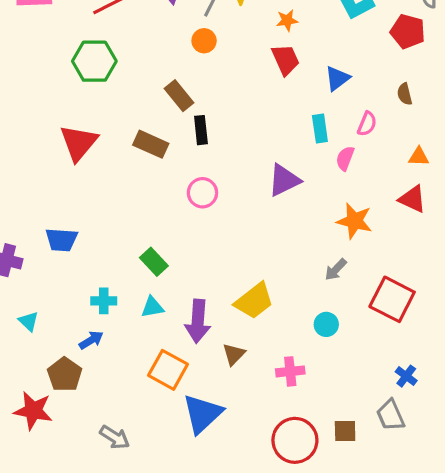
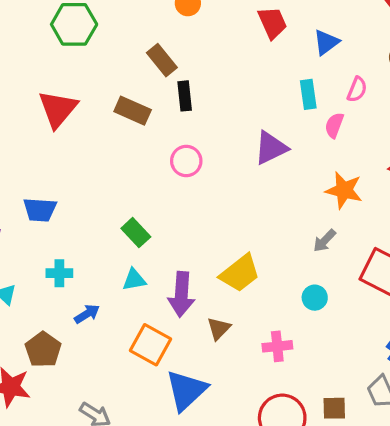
cyan cross: (104, 301) -> (59, 273), moved
blue arrow: (91, 340) -> (87, 314), moved

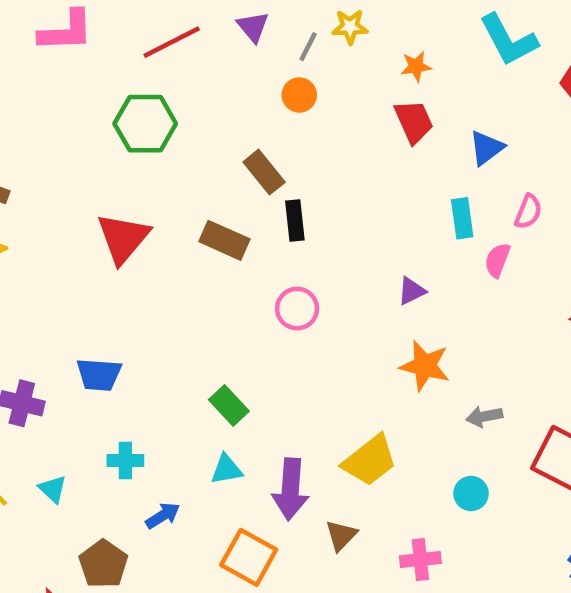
purple triangle: (271, 148) -> (412, 291), size x0.6
orange star: (344, 190) -> (425, 366), moved
gray arrow: (324, 241) -> (484, 416), turned 35

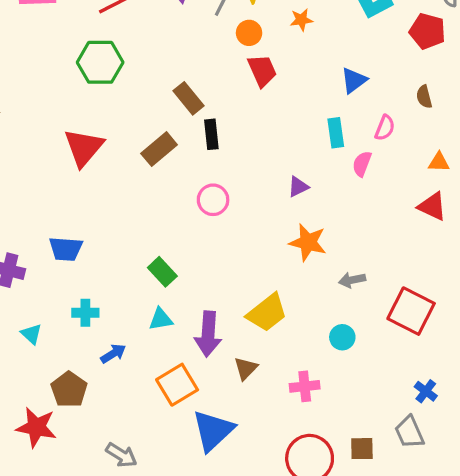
orange circle: (299, 95) -> (249, 33), moved
red trapezoid: (414, 121) -> (262, 71), moved
brown rectangle: (224, 240) -> (159, 149), turned -64
orange square: (249, 557) -> (177, 385), turned 30

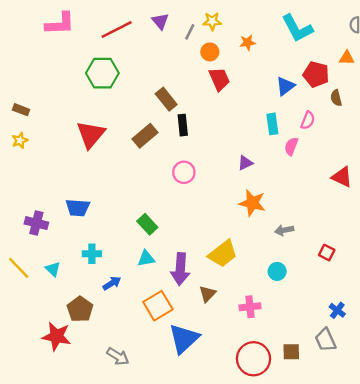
red pentagon: (427, 31) -> (316, 74), moved
orange triangle: (439, 162) -> (347, 58), moved
red square: (411, 311) -> (327, 253), size x0.5

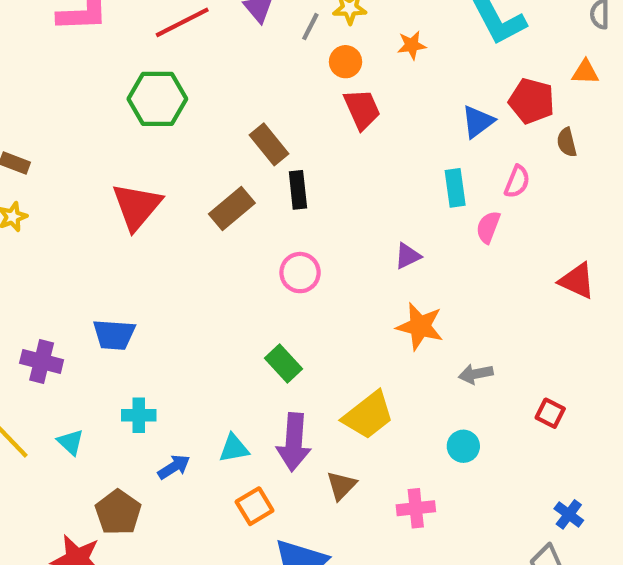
green rectangle: (147, 224) -> (283, 364), moved
cyan triangle: (146, 258) -> (234, 448), moved
orange square: (158, 306) -> (255, 506), size x0.7

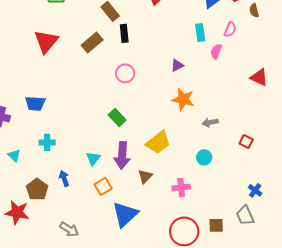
cyan triangle: (234, 448) -> (93, 158), turned -42
blue arrow: (174, 467) -> (64, 178), moved, turned -77

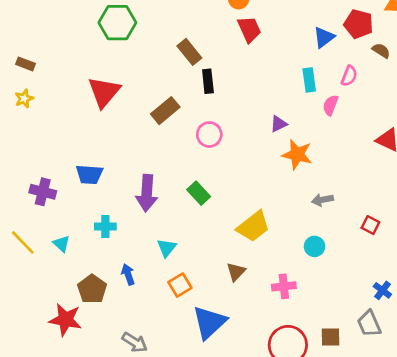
brown semicircle: (254, 10) -> (381, 51), turned 136
brown rectangle: (92, 42) -> (165, 111), moved
orange star: (183, 99) -> (297, 154), moved
purple arrow: (122, 155) -> (147, 193), moved

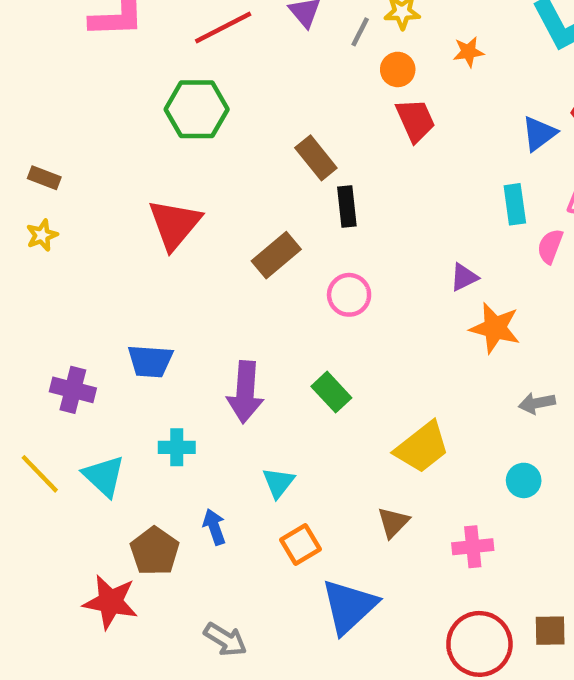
cyan triangle: (61, 244) -> (104, 476), size x1.5

